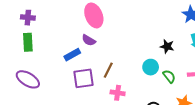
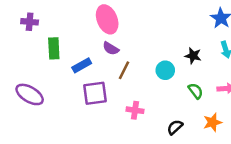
purple semicircle: (89, 40) -> (111, 48), moved
green rectangle: (28, 42) -> (54, 48), moved
cyan circle: (151, 67) -> (165, 70), moved
brown line: (108, 70) -> (124, 70), moved

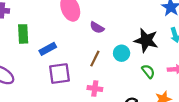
purple semicircle: (111, 48) -> (97, 28), moved
black star: (193, 56) -> (146, 40), size x1.6
brown line: (124, 70) -> (95, 59), moved

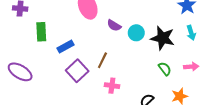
cyan circle: (122, 53) -> (136, 33), moved
brown line: (95, 59) -> (102, 60), moved
purple square: (60, 74) -> (77, 71), turned -35

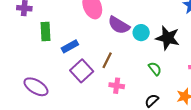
purple semicircle: (114, 25) -> (119, 25), size x1.5
green semicircle: (165, 69) -> (155, 69), moved
purple ellipse: (20, 72) -> (36, 87), moved

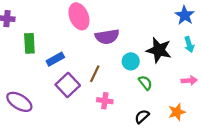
purple semicircle: (119, 25) -> (107, 37), turned -40
cyan circle: (141, 33) -> (131, 61), moved

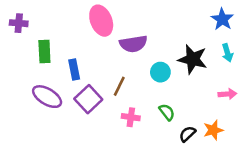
blue rectangle: (55, 59) -> (74, 70), turned -72
green semicircle: (145, 83) -> (167, 112), moved
purple ellipse: (19, 102) -> (47, 97), moved
black semicircle: (142, 116) -> (187, 134), moved

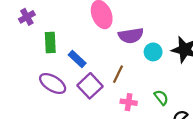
purple cross: (19, 23) -> (27, 17), turned -35
blue rectangle: (74, 70) -> (77, 59), turned -36
cyan circle: (160, 72) -> (153, 52), moved

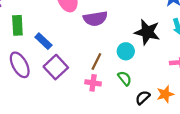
cyan circle: (153, 52) -> (126, 51), moved
brown line: (118, 74) -> (96, 61), moved
purple ellipse: (53, 83) -> (20, 65), turned 30

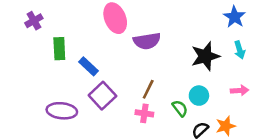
black star: (147, 32) -> (205, 56), turned -30
cyan circle: (126, 51) -> (199, 96), moved
purple ellipse: (20, 65) -> (62, 111), moved, turned -55

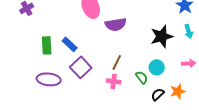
green rectangle: (59, 49) -> (47, 45), moved

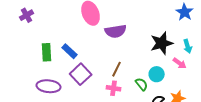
cyan arrow: (189, 31) -> (188, 46), moved
pink arrow: (189, 63) -> (180, 63), moved, turned 40

